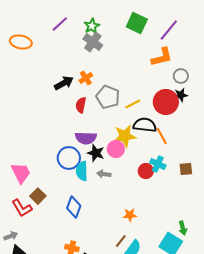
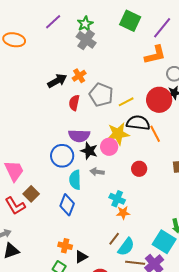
cyan cross: (158, 164) -> (117, 199), moved
cyan semicircle: (82, 171) -> (75, 180), moved

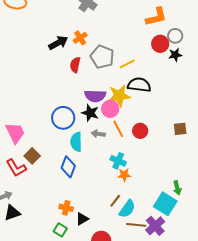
red circle: (159, 100) -> (160, 44), moved, size x0.7
orange line: (155, 134) -> (118, 129), moved
purple semicircle: (79, 136) -> (95, 96), moved

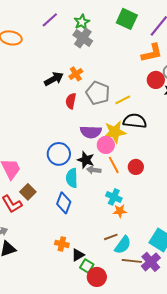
black star: (90, 113) -> (86, 160), moved
brown line: (115, 201) -> (111, 237), turned 32
green square: (60, 230) -> (87, 266), moved

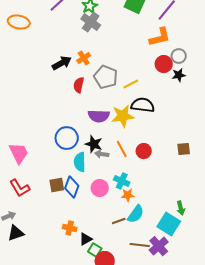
pink circle: (106, 145) -> (100, 188), moved
brown square: (28, 192) -> (57, 185), moved, turned 35
cyan semicircle: (123, 245) -> (136, 214), moved

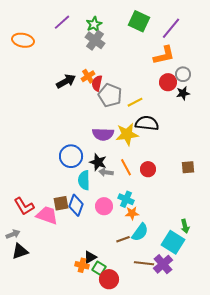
red semicircle: (79, 85) -> (97, 83), moved
pink trapezoid: (19, 153) -> (47, 215), moved, turned -45
orange cross: (70, 228) -> (82, 265), moved

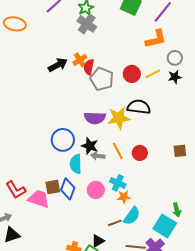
red circle: (168, 82) -> (132, 74), moved
yellow line: (135, 102) -> (153, 74), moved
black triangle: (90, 257) -> (98, 241), moved

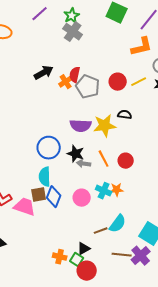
orange cross: (80, 60) -> (66, 82), moved
black semicircle: (139, 107) -> (125, 115), size x0.6
cyan semicircle: (76, 164) -> (45, 177), moved
orange star: (124, 197) -> (117, 190), moved

